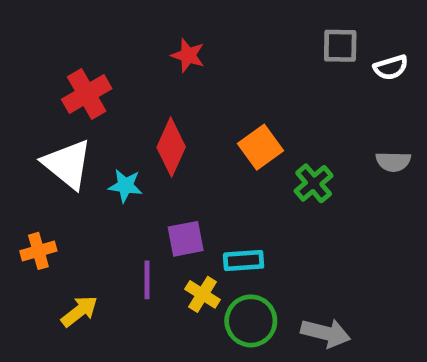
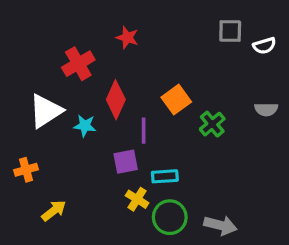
red cross: (87, 94) -> (78, 64), moved
white triangle: (67, 164) -> (46, 111), turned 48
purple line: (147, 280) -> (144, 131), moved

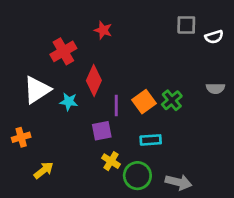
orange square: (176, 100) -> (144, 102), moved
cyan rectangle: (165, 176) -> (151, 140), moved

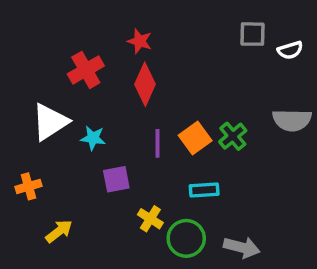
red diamond: (94, 80) -> (145, 84), moved
gray semicircle: (215, 88) -> (292, 120), size x1.5
purple square: (102, 131) -> (116, 179), moved

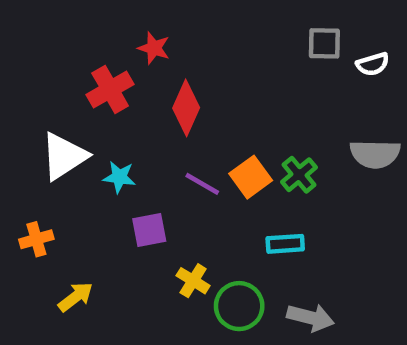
red star: (140, 41) -> (154, 48), moved
purple line: (158, 143) -> (202, 184), turned -60
cyan rectangle: (204, 190) -> (285, 244), moved

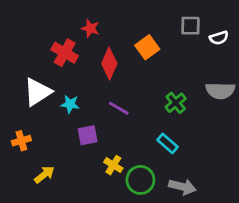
red cross: (110, 89) -> (65, 53), turned -30
orange square: (251, 177) -> (147, 47), moved
cyan rectangle: (285, 244) -> (167, 143), turned 45

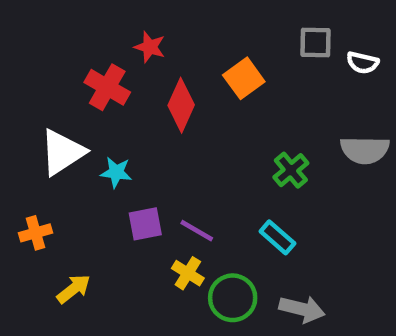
white semicircle: (219, 38) -> (363, 63), turned 30
purple line: (119, 108) -> (197, 231), moved

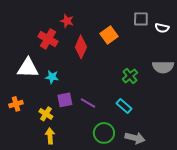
white triangle: (62, 152) -> (28, 68), turned 35
yellow cross: (188, 273) -> (46, 114), moved
yellow arrow: (74, 289) -> (50, 136), moved, turned -56

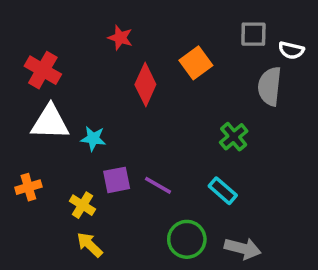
red cross: (48, 39) -> (43, 70), moved
gray semicircle: (163, 67) -> (270, 86), moved, turned 95
yellow arrow: (50, 136) -> (90, 245), turned -42

